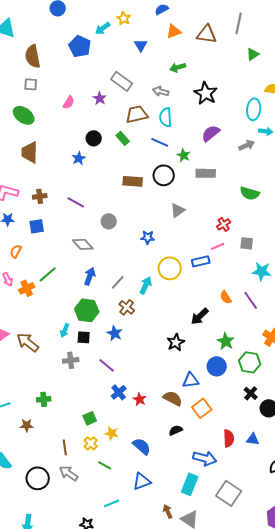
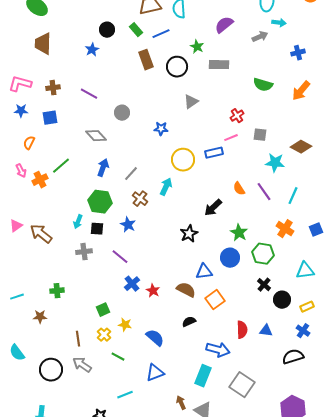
blue line: (160, 142) -> (161, 34), moved, turned -48
brown rectangle: (133, 181) -> (146, 60), moved, turned 66
cyan arrow: (146, 285) -> (166, 187), moved

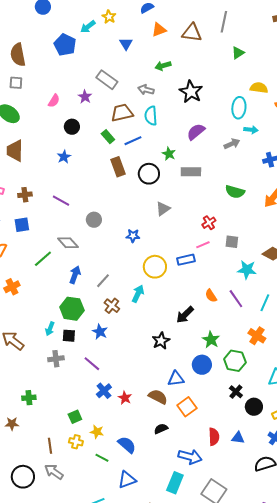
black circle: (107, 30) -> (72, 127), moved
green line: (61, 166) -> (43, 259), moved
yellow cross: (104, 335) -> (76, 442), turned -32
green line: (118, 357) -> (102, 458), moved

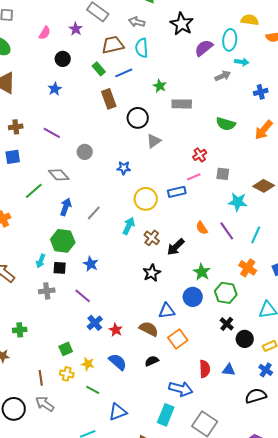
purple semicircle: (196, 132) -> (204, 48), moved
black circle: (149, 174) -> (138, 118), moved
brown cross: (112, 306) -> (152, 238), moved
blue semicircle: (127, 445) -> (118, 362), moved

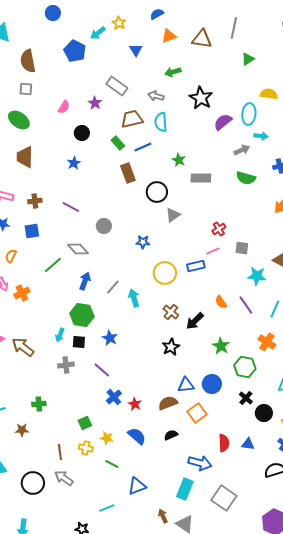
green semicircle: (226, 124) -> (246, 178), moved
cyan arrow: (129, 226) -> (134, 298), moved, turned -42
blue circle: (193, 297) -> (212, 384), moved
brown semicircle: (149, 329) -> (168, 403), turned -48

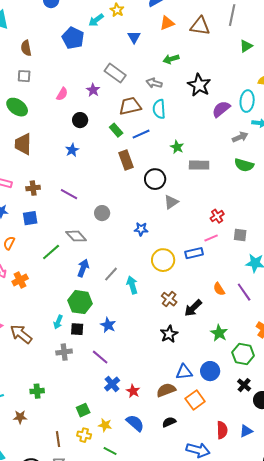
brown semicircle: (28, 61) -> (26, 48), size x0.7
blue triangle: (248, 444) -> (246, 431), turned -32

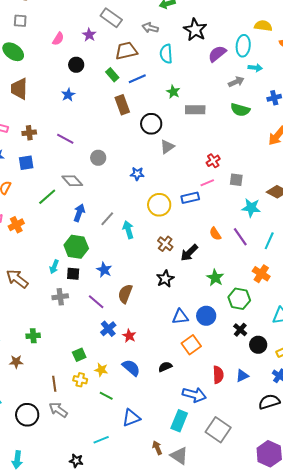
cyan semicircle: (159, 109) -> (166, 54), moved
brown semicircle: (166, 390) -> (125, 294), moved, turned -48

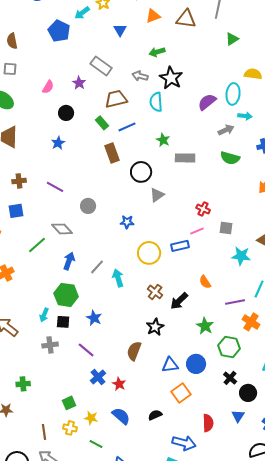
black star: (195, 30) -> (171, 78), moved
red cross: (213, 161) -> (203, 209), turned -32
purple line: (240, 237) -> (235, 302), moved, turned -66
brown semicircle: (125, 294) -> (134, 351), moved
blue triangle: (242, 376) -> (238, 416), moved, turned -32

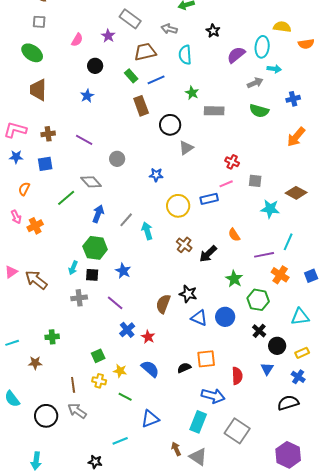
black star: (171, 78) -> (213, 31), moved, size x0.6
black star: (155, 327) -> (188, 294), moved, turned -30
blue triangle: (170, 365) -> (199, 318), turned 30
orange square: (181, 393) -> (206, 359), moved, turned 30

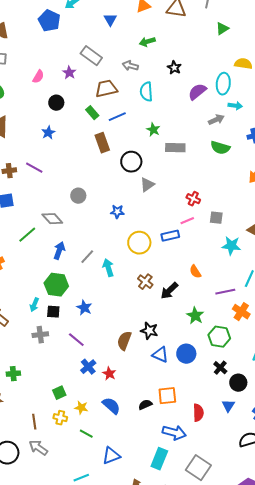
purple line: (84, 140) -> (34, 168), moved

